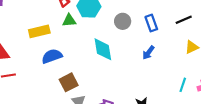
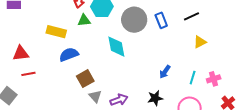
gray circle: (123, 21) -> (134, 20), size x1.6
yellow rectangle: (39, 31) -> (56, 32), turned 30
blue arrow: (148, 53) -> (165, 72), moved

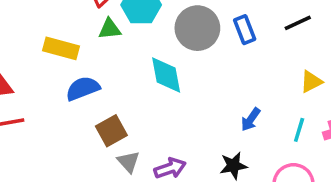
yellow triangle: (200, 42) -> (311, 82), moved

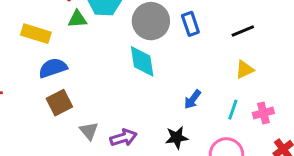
black line: (298, 23) -> (243, 31), moved
cyan diamond: (166, 75) -> (142, 61), moved
brown square: (111, 131) -> (59, 103), moved

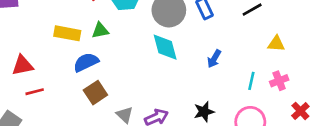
green triangle: (77, 19) -> (100, 30), moved
yellow triangle: (245, 70) -> (276, 44), moved, turned 36
blue arrow: (193, 99) -> (214, 59), moved

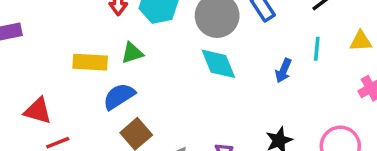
red triangle: (23, 65) -> (38, 111), turned 35
cyan line: (251, 81) -> (317, 49), moved

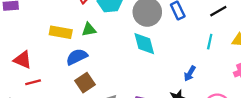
blue arrow: (283, 71) -> (190, 73), moved

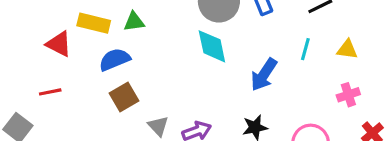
red triangle: (23, 60) -> (59, 44), moved
blue arrow: (190, 73) -> (264, 75), moved, size x1.5

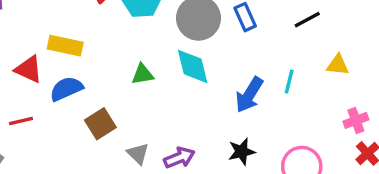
green triangle: (134, 22) -> (142, 74), moved
cyan line: (305, 49) -> (289, 82), moved
blue semicircle: (115, 60) -> (66, 89), moved
pink cross: (348, 95) -> (356, 120), moved

